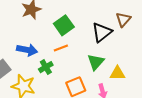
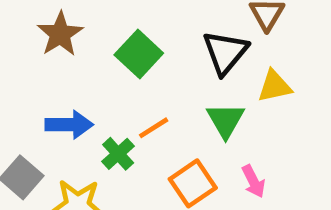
orange line: (61, 48) -> (154, 128), moved
yellow triangle: (117, 73) -> (275, 86), moved

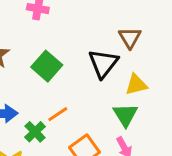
green triangle: (226, 120) -> (125, 115), moved

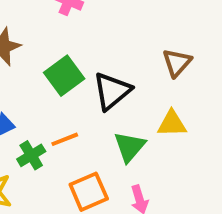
black triangle: (103, 63) -> (112, 91), moved
green triangle: (125, 115) -> (130, 147), moved

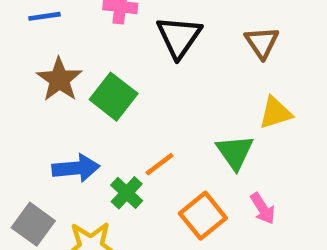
green square: (64, 76) -> (114, 97), moved
black triangle: (112, 91) -> (179, 37), moved

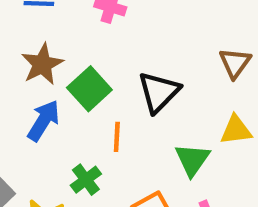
black triangle: (179, 37) -> (159, 92), moved
orange line: (160, 164) -> (117, 137), moved, turned -60
blue arrow: (76, 168) -> (44, 121), moved, turned -63

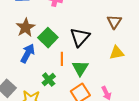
green triangle: (192, 160) -> (80, 68), moved

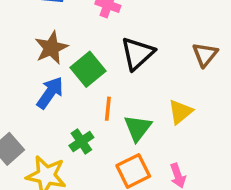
black triangle: (80, 37) -> (137, 53), moved
yellow triangle: (117, 53) -> (180, 112), moved, turned -35

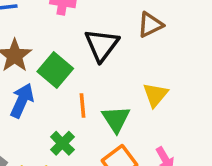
brown triangle: (205, 55) -> (150, 25), moved, turned 36

